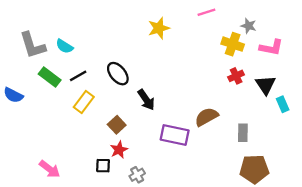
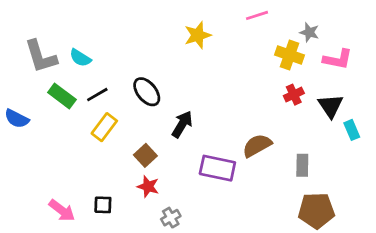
black arrow: (146, 100) -> (182, 124), turned -115
red star: (119, 150) -> (148, 186), turned -30
black square: (103, 166) -> (103, 205), moved

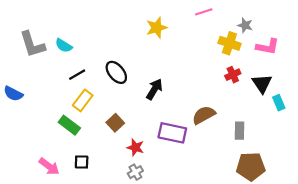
green rectangle: (62, 96) -> (69, 125), moved
black arrow: (182, 124) -> (154, 89), moved
red star: (148, 186) -> (135, 147), moved

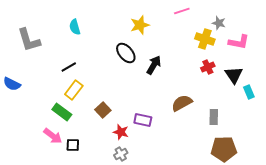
cyan semicircle: (64, 46) -> (75, 27), moved, turned 42
black ellipse: (116, 72) -> (126, 53), moved
black arrow: (154, 89) -> (154, 65), moved
purple rectangle: (172, 133) -> (143, 120), moved, size x0.7
pink arrow: (49, 166) -> (53, 136), moved

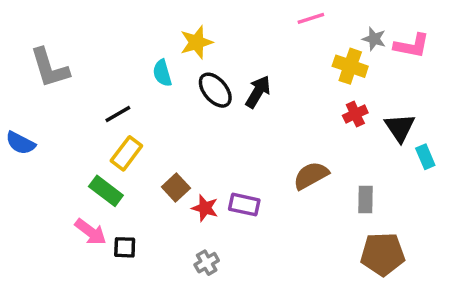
yellow star: (140, 25) -> (196, 42), moved
cyan semicircle: (75, 27) -> (162, 73), moved
pink L-shape: (239, 42) -> (412, 46), moved
black arrow: (154, 65) -> (258, 92), moved
red star: (121, 132) -> (205, 208), moved

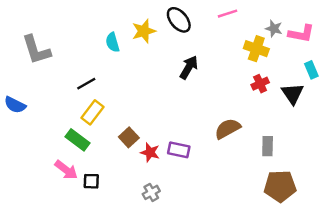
cyan semicircle: (162, 73) -> (112, 42), moved
black ellipse: (215, 90) -> (179, 20), moved
cyan rectangle: (425, 157) -> (311, 70), moved

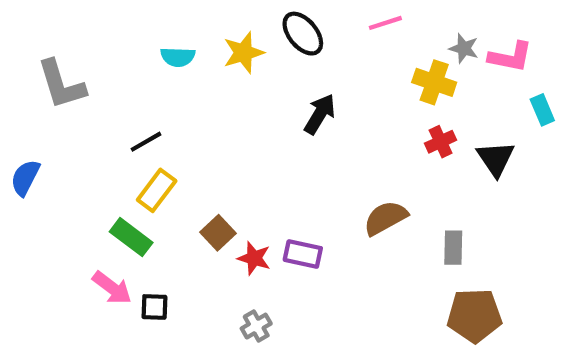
cyan semicircle: (112, 42) -> (178, 57), moved, turned -72
cyan rectangle: (311, 70) -> (542, 110), moved
blue semicircle: (15, 105) -> (25, 178), turned 90

